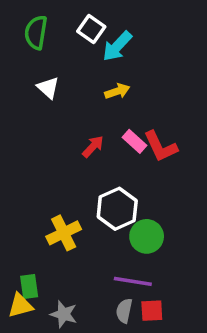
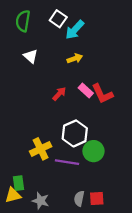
purple line: (133, 281) -> (67, 162), moved

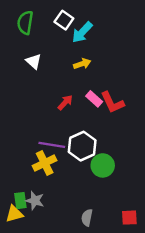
purple line: (67, 162) -> (52, 145), moved
red square: (97, 199) -> (129, 218), moved
gray star: (41, 201) -> (35, 201), moved

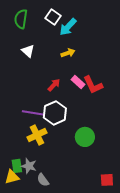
purple line: (52, 145) -> (33, 113), moved
white hexagon: (82, 146) -> (55, 113), moved
gray semicircle: (87, 218) -> (43, 180), moved, turned -48

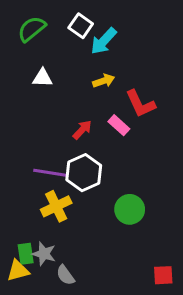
green semicircle: (21, 19) -> (32, 29), turned 42
white triangle: (28, 51) -> (42, 78), turned -40
red L-shape: (93, 85) -> (140, 104), moved

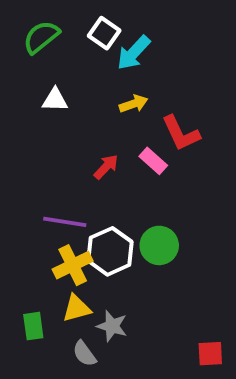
white hexagon: (84, 173) -> (110, 251), moved
green circle: (130, 209) -> (159, 245), moved
gray star: (44, 254) -> (112, 326), moved
yellow triangle: (18, 271) -> (77, 308), moved

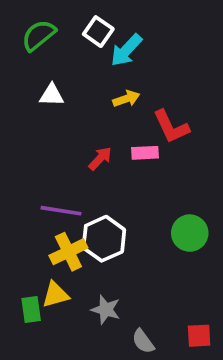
pink rectangle: (153, 161) -> (145, 153), turned -45
green circle: (159, 245) -> (190, 233), moved
yellow triangle: (77, 308) -> (55, 295), moved
gray semicircle: (84, 354) -> (143, 341), moved

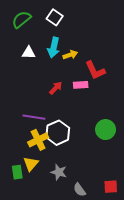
cyan arrow: (126, 50) -> (54, 48), moved, turned -30
yellow triangle: (55, 295) -> (31, 164), turned -35

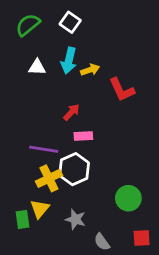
pink rectangle: (81, 85) -> (83, 136), moved
green circle: (106, 130) -> (128, 198), moved

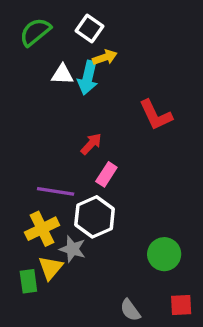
white triangle: (37, 67) -> (62, 74), moved
yellow arrow: (90, 70) -> (105, 57), moved
pink rectangle: (83, 136) -> (106, 174), turned -54
yellow cross: (49, 178) -> (42, 229), moved
gray star: (75, 219) -> (73, 249), moved

